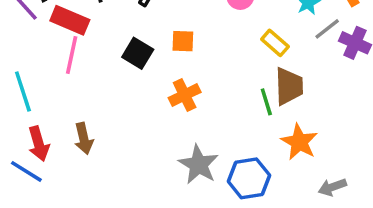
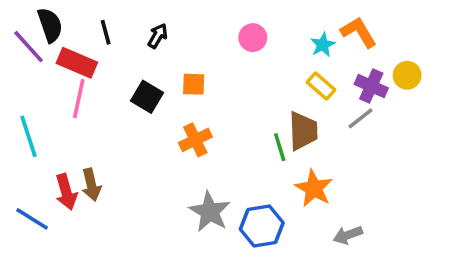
gray line: (327, 29) -> (360, 118), moved
yellow rectangle: (275, 43) -> (321, 86), moved
red arrow: (39, 144) -> (66, 192), moved

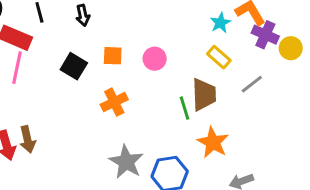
black arrow: (158, 36) -> (83, 15), turned 138
pink circle: (253, 38) -> (155, 59), moved
purple cross: (371, 86) -> (265, 35), moved

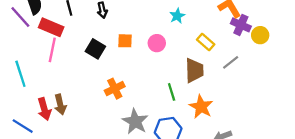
cyan star: (220, 23) -> (177, 16), moved
orange cross: (114, 102) -> (115, 89), moved
green line: (185, 108) -> (172, 92), moved

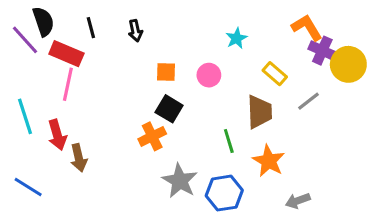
yellow circle: (260, 35) -> (348, 64), size x1.5
black square: (95, 49) -> (169, 109), moved
red arrow: (44, 109) -> (57, 135), moved

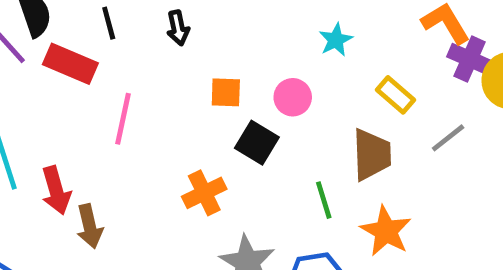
pink line: (68, 84) -> (123, 119), moved
black square: (169, 109) -> (257, 143), moved

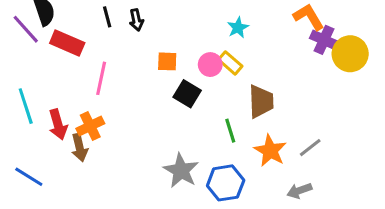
black line: (109, 23) -> (107, 17), moved
yellow rectangle: (395, 95) -> (230, 63), moved
gray line: (448, 138) -> (310, 148), moved
orange cross: (204, 193) -> (90, 126), moved

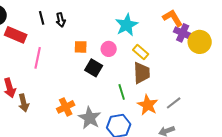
cyan star: (238, 28) -> (127, 25), size x1.6
yellow rectangle: (230, 63) -> (141, 52), moved
orange cross: (90, 126) -> (66, 107), moved

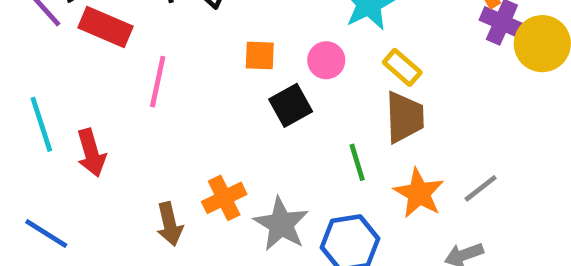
black square: (94, 68) -> (291, 105), turned 30
brown arrow: (24, 103) -> (170, 224), moved

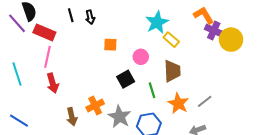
pink circle: (326, 60) -> (141, 57), moved
yellow rectangle: (402, 67) -> (171, 40), moved
pink line: (158, 82) -> (47, 57), moved
black square: (291, 105) -> (126, 79), moved
red arrow: (91, 153) -> (53, 83), moved

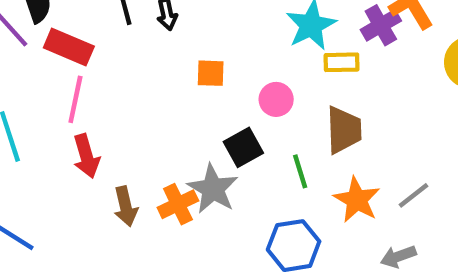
purple cross: (214, 30) -> (381, 25), moved, turned 36
yellow rectangle: (171, 40) -> (342, 62), turned -42
brown arrow: (72, 117) -> (126, 206), moved
gray star: (119, 117) -> (213, 189), moved

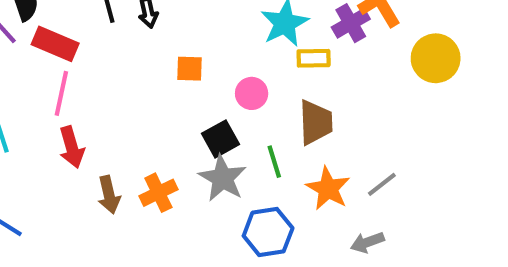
gray star: (213, 189) -> (223, 178), moved

